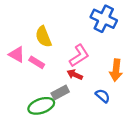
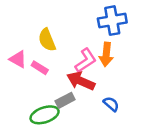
blue cross: (104, 19) -> (112, 21), turned -35
orange arrow: (116, 70) -> (106, 54), moved
red arrow: (75, 75) -> (81, 81), size x1.6

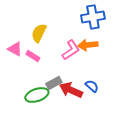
yellow semicircle: (47, 40) -> (39, 33), turned 48
orange arrow: (106, 54) -> (88, 45), turned 78
red arrow: (81, 81) -> (71, 90), moved

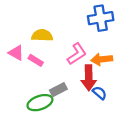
yellow semicircle: (39, 33) -> (42, 35), turned 66
orange arrow: (88, 45) -> (102, 59), moved
red arrow: (71, 90) -> (89, 78), moved, turned -115

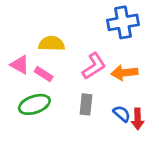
red arrow: (89, 78) -> (138, 119), moved, size x0.7
gray rectangle: (58, 90) -> (86, 104), moved, turned -56
green ellipse: (40, 103) -> (34, 104), moved

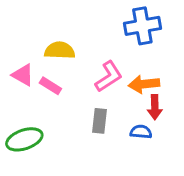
green ellipse: (34, 104) -> (24, 139), moved
blue semicircle: (122, 114) -> (141, 132), turned -36
red arrow: (138, 119) -> (155, 107), moved

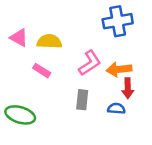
pink triangle: (23, 75) -> (19, 38), moved
green ellipse: (24, 139) -> (20, 115), turned 36

